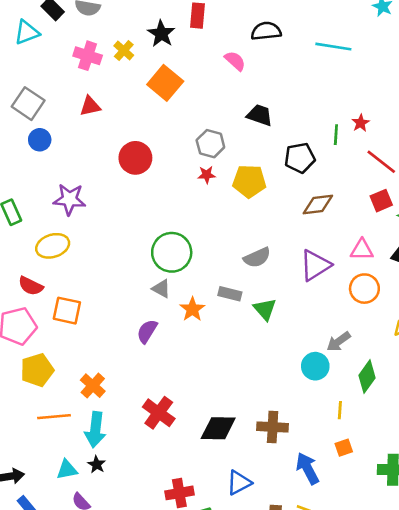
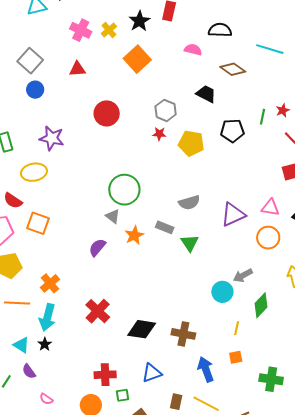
pink semicircle: (235, 61) -> (193, 50), turned -36
brown diamond: (318, 204) -> (233, 69), moved, turned 35
cyan triangle: (67, 470) -> (21, 345), turned 36

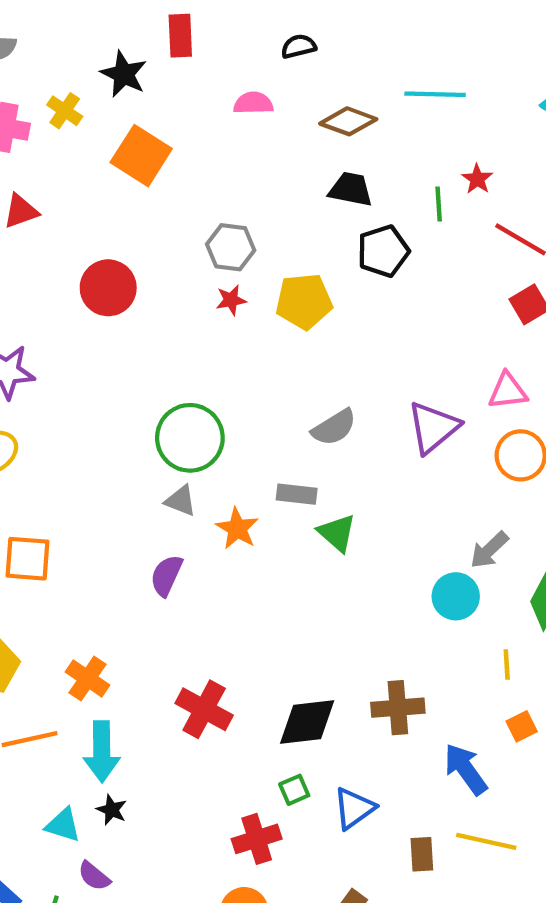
black semicircle: (220, 30) -> (299, 46), size x0.7
cyan line: (270, 49) -> (435, 94), moved
black trapezoid: (206, 94) -> (351, 189), moved
green triangle: (190, 243) -> (337, 533), moved
green square: (122, 395) -> (294, 790), moved

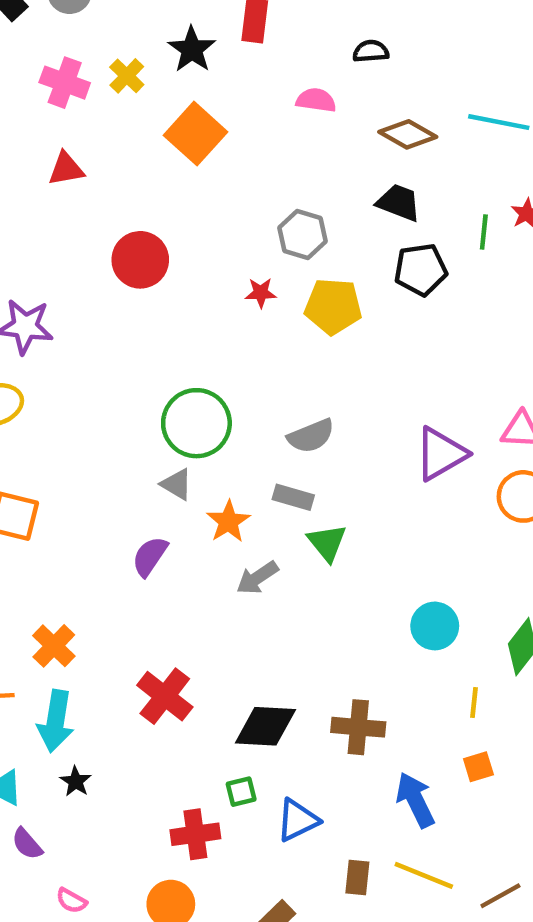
gray hexagon: (231, 247) -> (303, 235), moved
gray semicircle: (334, 427) -> (311, 436), moved
gray arrow: (489, 550) -> (257, 578), moved
black star: (112, 810) -> (76, 781), moved

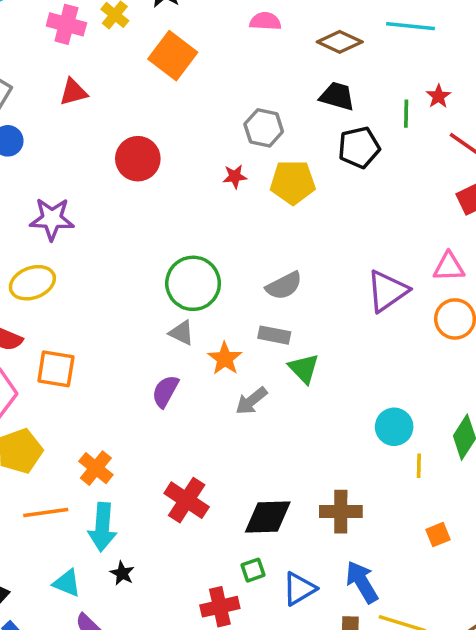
yellow line: (474, 703) -> (419, 466), moved
blue arrow: (415, 800) -> (362, 582), moved

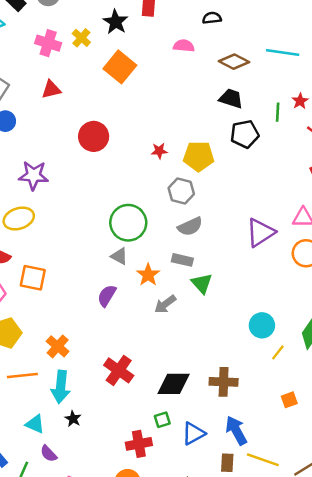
gray hexagon: (264, 128) -> (181, 191), moved
yellow line: (419, 466) -> (278, 352), turned 35

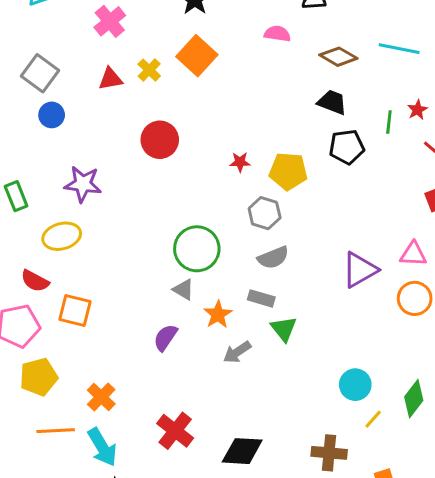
yellow cross: (81, 38) -> (149, 70), moved
pink cross: (48, 43) -> (110, 21), turned 30
brown cross: (224, 382) -> (329, 453), moved
cyan arrow: (61, 387) -> (102, 447), turned -40

